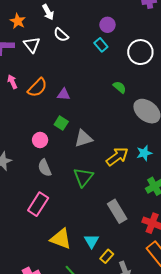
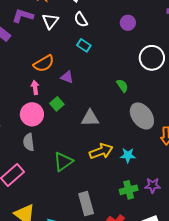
cyan rectangle: (101, 45) -> (84, 45), moved, turned -32
pink arrow: (12, 82) -> (35, 87), moved
gray triangle: (83, 138) -> (90, 118), moved
pink circle: (40, 140) -> (32, 114), size x1.5

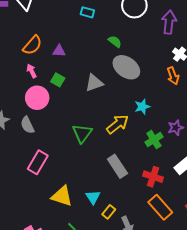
cyan rectangle: (84, 45) -> (87, 12), moved
gray ellipse: (142, 116) -> (126, 67), moved
gray semicircle: (29, 142) -> (27, 125), moved
yellow arrow: (101, 151) -> (118, 124), moved

